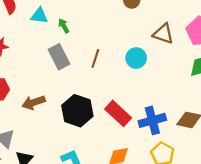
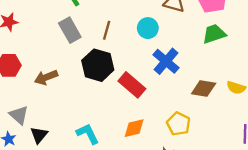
black hexagon: (77, 111) -> (98, 65), moved
blue cross: (152, 120) -> (166, 61), moved, turned -32

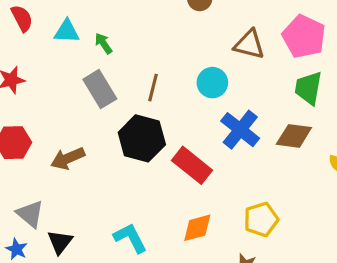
green trapezoid: (214, 34) -> (308, 88), turned -60
brown diamond: (204, 88) -> (294, 136), moved
yellow pentagon: (179, 124) -> (261, 219), turned 30

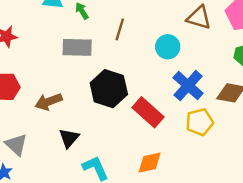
brown line: (153, 88) -> (120, 29), moved
gray rectangle: (100, 89) -> (77, 47), turned -60
yellow pentagon: (261, 219) -> (200, 122), moved
black triangle: (60, 242) -> (69, 138), moved

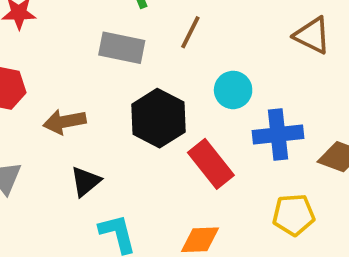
cyan circle: (168, 47) -> (233, 90), moved
blue cross: (188, 86) -> (278, 134), turned 32
yellow pentagon: (200, 122) -> (294, 215), moved

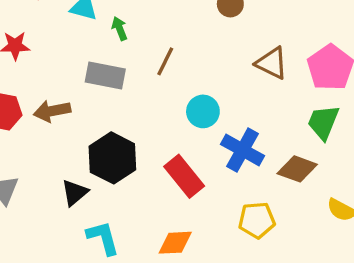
black hexagon: (158, 118) -> (112, 158), moved
brown arrow: (65, 122) -> (52, 111), moved
blue cross: (278, 134) -> (243, 150), turned 36

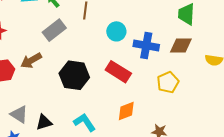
gray rectangle: (105, 75) -> (54, 30), turned -30
black triangle: (75, 193) -> (44, 122), moved, turned 42

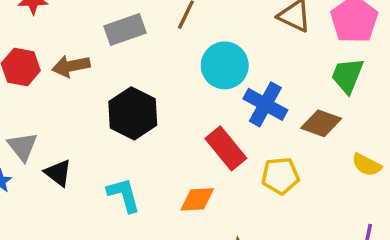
cyan circle: (116, 31) -> (225, 65), size x1.4
red rectangle: (118, 72) -> (226, 148), moved
black triangle: (44, 122) -> (58, 173), turned 36

